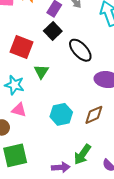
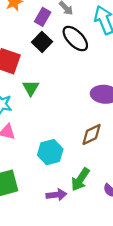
black ellipse: (80, 50) -> (75, 39), moved
cyan hexagon: (61, 114) -> (50, 152), moved

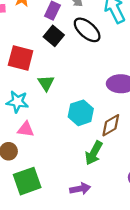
cyan hexagon: (50, 152) -> (81, 113), moved
green arrow: (80, 179) -> (94, 153), moved

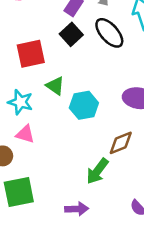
red square: (21, 58) -> (31, 54), turned -35
green triangle: (46, 83) -> (55, 86), turned -30
cyan hexagon: (81, 113) -> (84, 105), moved

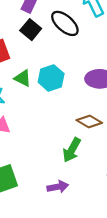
cyan hexagon: (84, 105) -> (51, 78), moved
brown diamond: (121, 143) -> (89, 121), turned 60

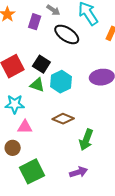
black square: (31, 30) -> (41, 64), moved
brown diamond: (89, 121) -> (63, 119), moved

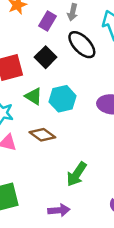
gray arrow: (53, 10) -> (73, 12), turned 56
black square: (41, 64) -> (46, 57), moved
brown diamond: (63, 119) -> (42, 135), moved

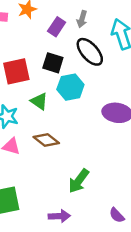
black square: (46, 57) -> (53, 63), turned -30
cyan hexagon: (63, 99) -> (70, 87), moved

